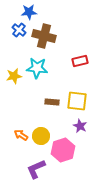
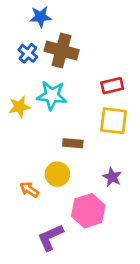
blue cross: (19, 30) -> (28, 53), moved
yellow square: (77, 101) -> (114, 121), moved
yellow circle: (41, 136) -> (57, 174), moved

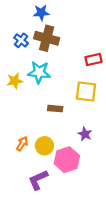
blue star: (40, 17) -> (41, 13), moved
red rectangle: (112, 86) -> (93, 60), moved
yellow circle: (57, 174) -> (44, 146), moved
orange arrow: (29, 190) -> (22, 144), turned 88

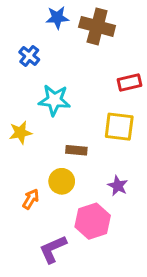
brown cross: (47, 38) -> (97, 26), moved
yellow star: (15, 81) -> (20, 133), moved
yellow circle: (44, 146) -> (62, 181), moved

